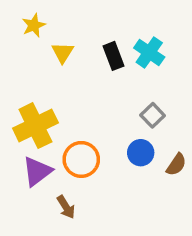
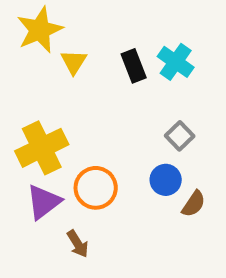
yellow star: (34, 25) -> (40, 30), size x1.6
brown semicircle: (176, 165) -> (194, 204), moved

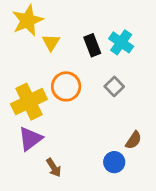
gray square: (180, 136) -> (114, 86), moved
blue circle: (166, 180) -> (114, 162), moved
orange circle: (96, 188) -> (66, 86), moved

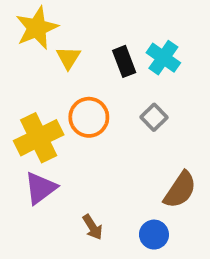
brown semicircle: (133, 140) -> (180, 190), size x1.5
blue circle: (114, 162) -> (154, 235), moved
brown arrow: (54, 168) -> (93, 227), moved

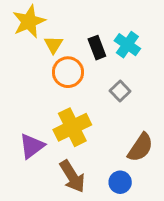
orange circle: (89, 117) -> (68, 72), moved
yellow cross: (39, 138) -> (72, 127), moved
brown arrow: (93, 227) -> (72, 176), size x1.6

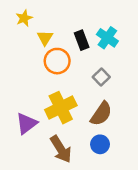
yellow star: (29, 21) -> (24, 18), size x0.6
brown semicircle: (140, 147) -> (101, 114), moved
blue circle: (120, 182) -> (100, 144), moved

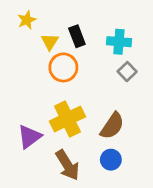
cyan cross: (107, 38) -> (119, 42), turned -30
black rectangle: (82, 40) -> (77, 36), moved
gray square: (101, 77) -> (127, 72), moved

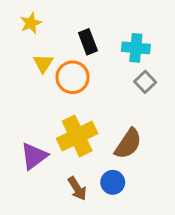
yellow triangle: (50, 42) -> (43, 63), moved
blue circle: (111, 160) -> (113, 182), moved
brown arrow: (67, 165) -> (77, 189), size x0.7

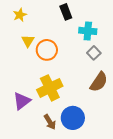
black rectangle: (88, 42) -> (66, 12), moved
brown semicircle: (128, 144) -> (99, 82), moved
blue circle: (113, 182) -> (73, 118), size x1.5

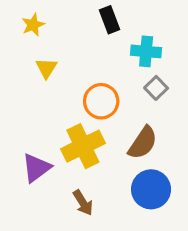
orange circle: (47, 50) -> (101, 101), moved
brown semicircle: (99, 82) -> (143, 143), moved
blue circle: (73, 118) -> (151, 189), moved

